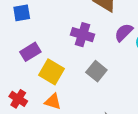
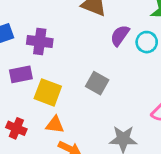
purple cross: (82, 35) -> (40, 42), moved
purple rectangle: (30, 52) -> (21, 74), turned 30

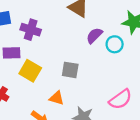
gray square: (97, 83) -> (70, 70), turned -30
orange triangle: (55, 125) -> (57, 98), moved

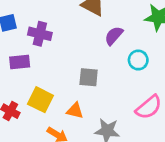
cyan circle: (115, 44) -> (138, 60), moved
yellow square: (30, 71) -> (40, 100), moved

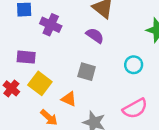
purple semicircle: (114, 36) -> (95, 36), moved, turned 72
purple rectangle: (20, 62) -> (26, 57), moved

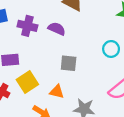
purple semicircle: (95, 36) -> (57, 29), moved
yellow square: (40, 83) -> (27, 82), turned 30

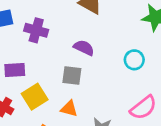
purple semicircle: (57, 29) -> (84, 48), moved
gray square: (69, 63) -> (72, 76), moved

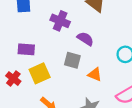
purple cross: (36, 30) -> (60, 21), moved
orange triangle: (69, 109) -> (95, 74), moved

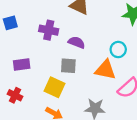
yellow square: (40, 73) -> (55, 87), moved, turned -30
orange triangle: (95, 74) -> (105, 70), moved, size x1.5

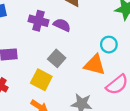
purple semicircle: (77, 42) -> (62, 25), moved
gray square: (68, 66) -> (57, 58), turned 35

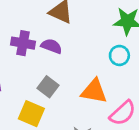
cyan circle: (109, 45) -> (119, 55), moved

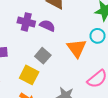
orange triangle: (94, 91) -> (77, 48), moved, turned 40

